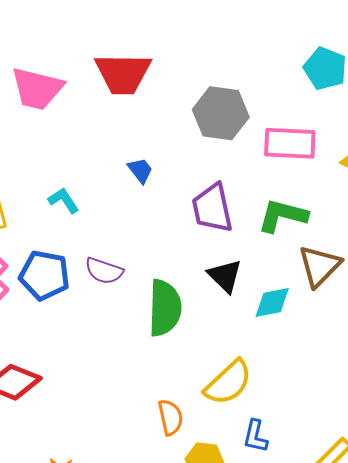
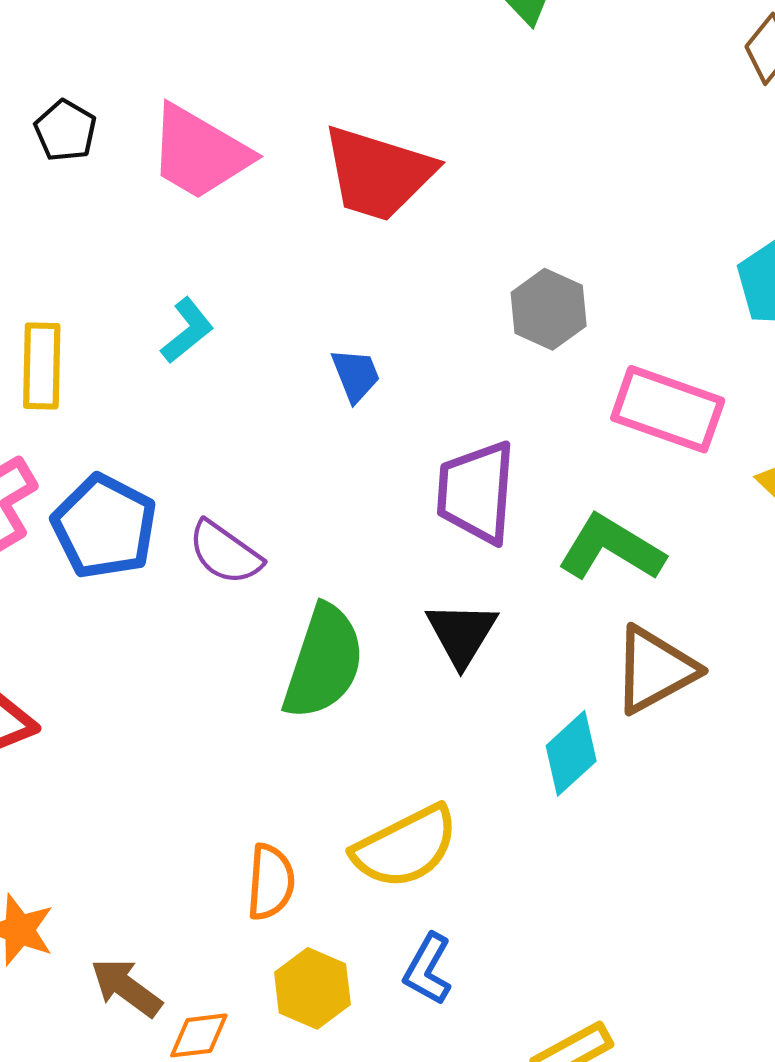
gray hexagon: (221, 113) -> (549, 309), size x0.7
cyan L-shape: (64, 200) -> (187, 331), moved, turned 68
cyan diamond: (272, 303) -> (571, 753), moved, turned -48

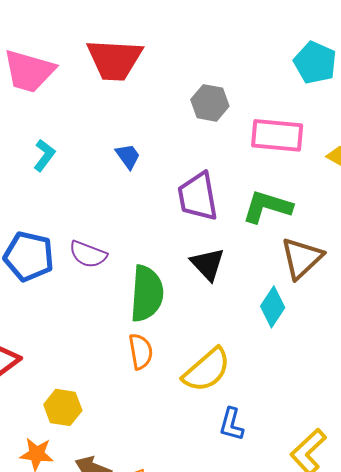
orange semicircle: (271, 882) -> (141, 351), moved
yellow hexagon: (312, 988) -> (63, 407), moved

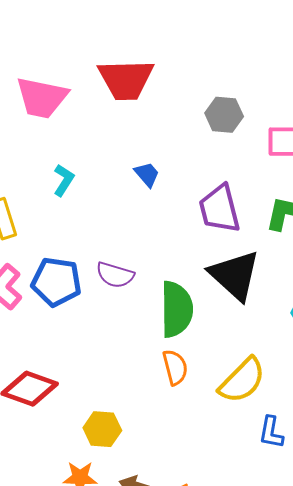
black triangle: (208, 264) -> (235, 275), size x1.5

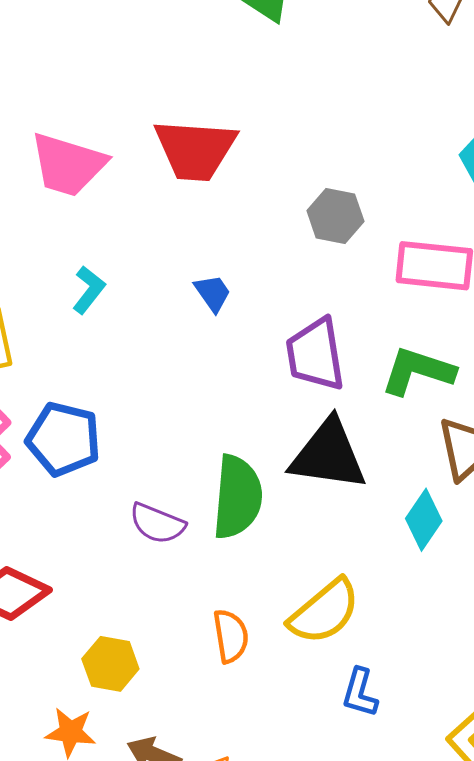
purple semicircle: (115, 275) -> (157, 523), moved
black triangle: (235, 275) -> (328, 455), turned -40
orange semicircle: (175, 367) -> (231, 636), moved

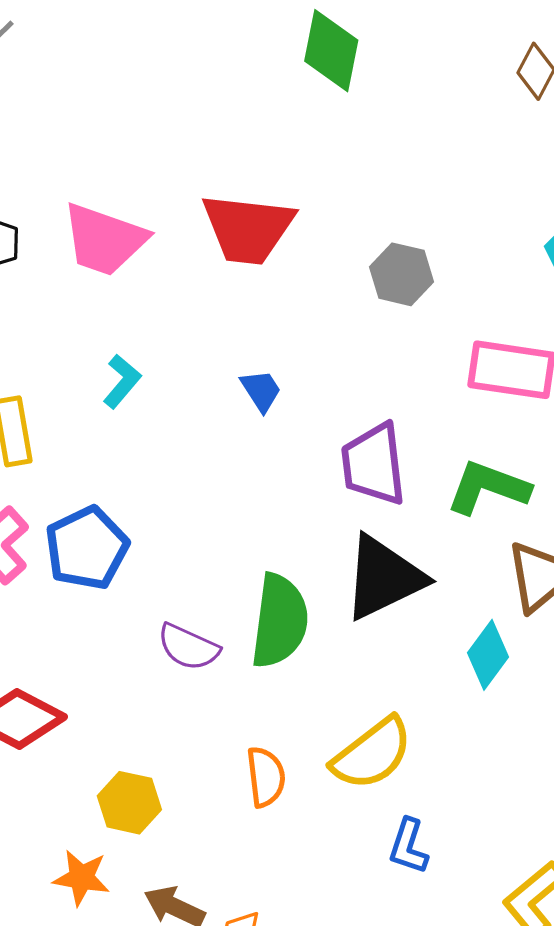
gray hexagon: (335, 216) -> (401, 274), moved
blue pentagon: (63, 439) -> (87, 548), turned 30
black triangle: (328, 455) -> (384, 578), turned -36

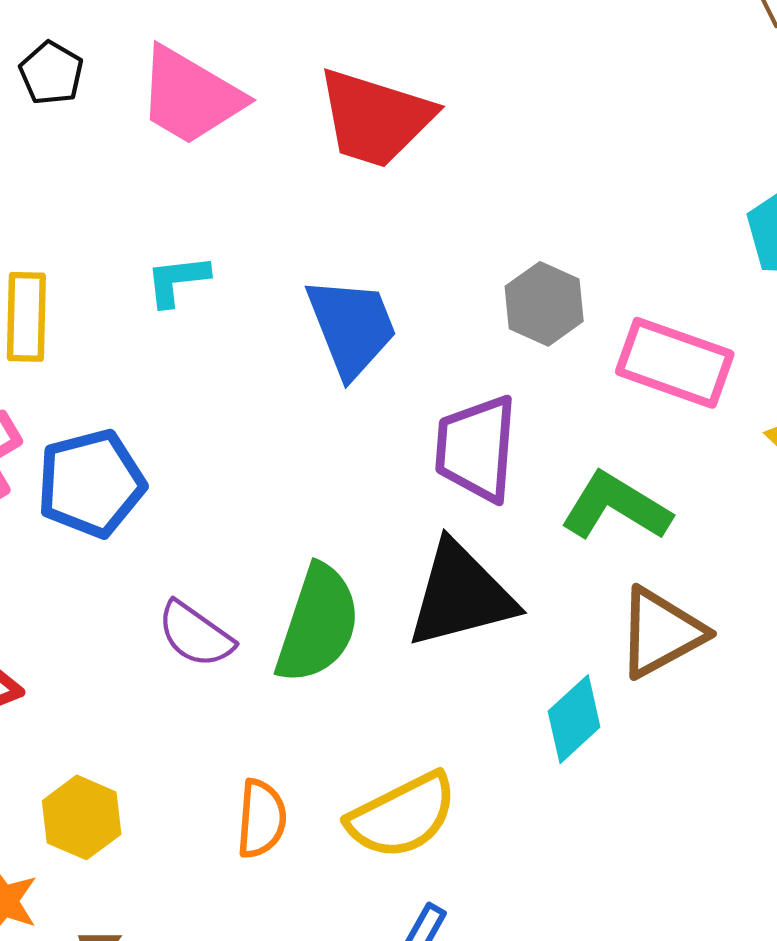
gray hexagon: (401, 274) -> (544, 304), moved
cyan L-shape: (122, 381) -> (177, 280), turned -148
blue trapezoid: (261, 391) -> (352, 327), size x1.8

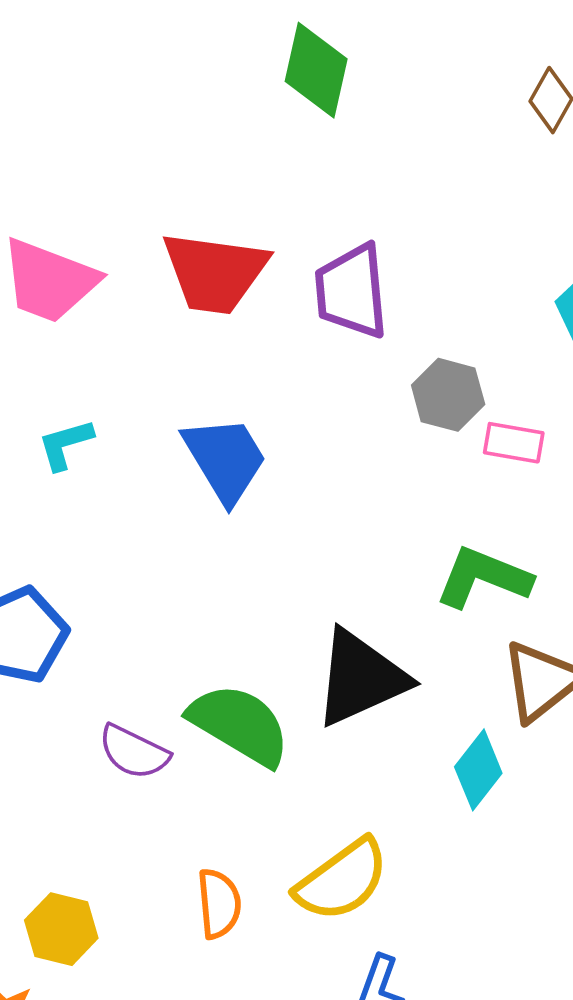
gray hexagon: (544, 304) -> (448, 395), moved
pink rectangle: (675, 363) -> (514, 443), size x0.6
purple trapezoid: (476, 448) -> (352, 291), moved
green semicircle: (318, 624) -> (240, 725), turned -68

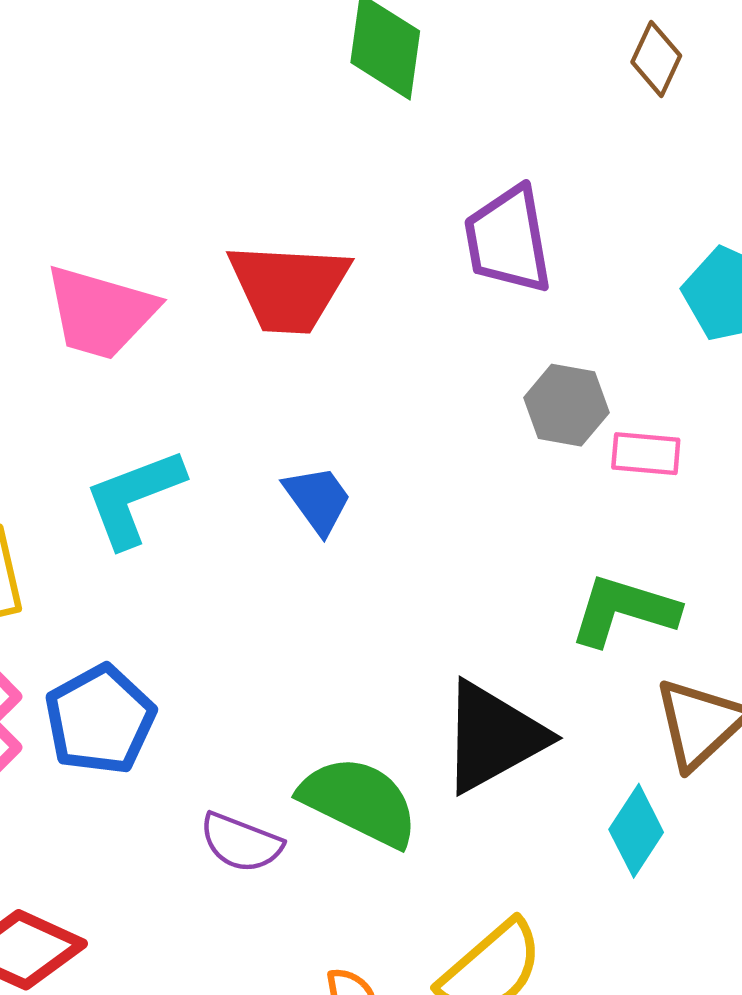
purple trapezoid: (352, 291) -> (508, 240), moved
cyan L-shape: (65, 444) -> (134, 498), size x1.6
blue trapezoid: (225, 459) -> (318, 500), size x0.7

